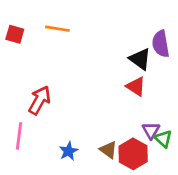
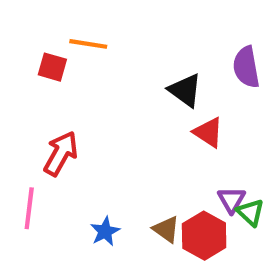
red square: (15, 34) -> (52, 67), moved
black triangle: (140, 59) -> (185, 90), moved

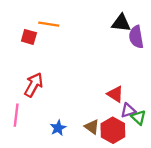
black triangle: (185, 90) -> (121, 23), moved, turned -30
red triangle: (208, 132) -> (115, 94), moved
purple triangle: (231, 200) -> (128, 110), turned 42

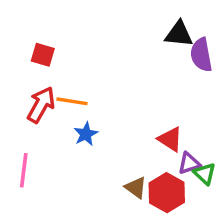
orange line: (49, 24) -> (72, 101), moved
red arrow: (34, 85) -> (41, 105), moved
blue star: (58, 128) -> (86, 134), moved

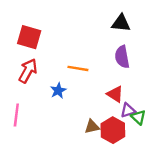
red square: (43, 55) -> (29, 37), size x1.5
purple semicircle: (201, 55) -> (122, 57), moved
orange line: (72, 101) -> (78, 68), moved
brown triangle: (136, 187) -> (92, 127), turned -49

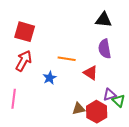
red triangle: (115, 94) -> (91, 73), moved

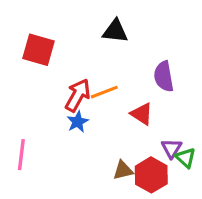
black triangle: (104, 20) -> (115, 31), moved
orange line: (67, 59) -> (104, 92), turned -30
red arrow: (24, 61) -> (78, 95), moved
purple triangle: (110, 95) -> (171, 148), turned -40

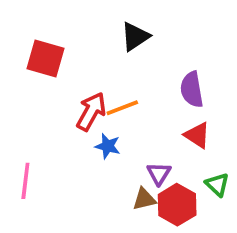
black triangle: (115, 31) -> (135, 37), turned -40
red triangle: (142, 114) -> (197, 135), moved
blue star: (78, 122) -> (108, 146), moved, turned -30
purple triangle: (171, 148) -> (159, 174), moved

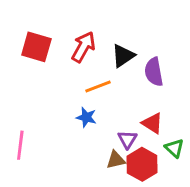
black triangle: (135, 37) -> (123, 56), moved
red arrow: (91, 111) -> (83, 47), moved
red triangle: (197, 135) -> (152, 123), moved

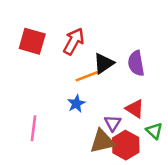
black triangle: (123, 56) -> (104, 63), moved
blue star: (86, 117) -> (76, 104), turned 30
pink line: (20, 145) -> (33, 128), moved
brown triangle: (116, 160) -> (102, 141), size x1.5

